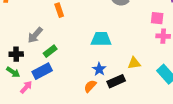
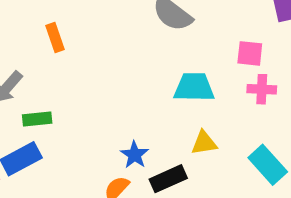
cyan trapezoid: (101, 39) -> (194, 87), moved
green rectangle: (50, 51) -> (37, 119), turned 32

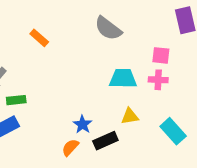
orange rectangle: (55, 38) -> (39, 38), moved, turned -30
pink cross: (262, 89) -> (158, 80), moved

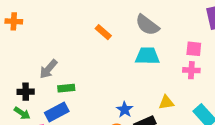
orange rectangle: (39, 38) -> (103, 32), moved
cyan trapezoid: (123, 78) -> (147, 56), moved

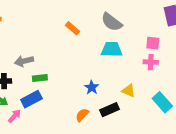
gray arrow: (48, 69) -> (24, 61), turned 36
yellow triangle: (166, 102) -> (129, 91), turned 32
blue star: (125, 110) -> (92, 87), moved

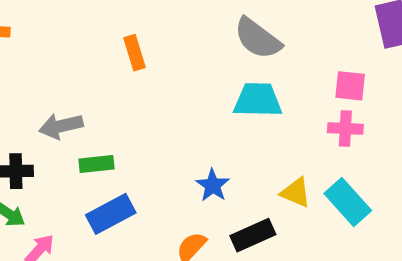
orange rectangle: (73, 28) -> (134, 53), moved, turned 32
blue rectangle: (31, 99) -> (111, 214), moved
cyan rectangle: (162, 102) -> (348, 202), moved

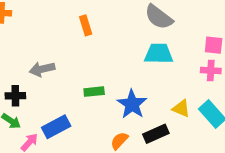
green rectangle: (96, 164) -> (94, 92), moved
blue star: (213, 185) -> (132, 104), size x1.5
blue rectangle: (111, 214) -> (56, 127), moved

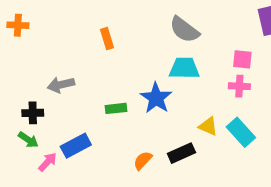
blue star: (132, 104) -> (156, 98), moved

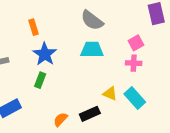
pink square: (242, 59) -> (136, 43), turned -35
blue star: (156, 98) -> (45, 54), moved
green rectangle: (116, 108) -> (40, 80), turned -63

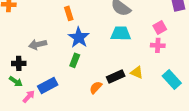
cyan rectangle: (135, 98) -> (172, 79), moved
black rectangle: (90, 114) -> (116, 76), moved
orange semicircle: (60, 119) -> (96, 87), moved

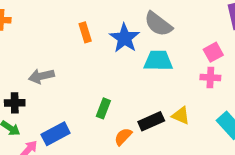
blue star: (79, 37) -> (124, 38), moved
green rectangle: (75, 60) -> (103, 108), moved

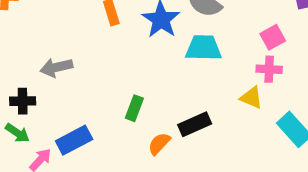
yellow triangle: (181, 116) -> (251, 98), moved

